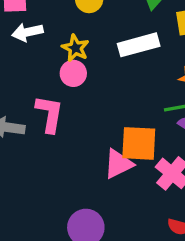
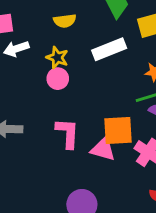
pink L-shape: (49, 114) -> (68, 133), moved
pink triangle: (118, 164) -> (103, 149), turned 48

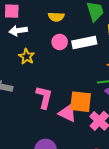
yellow star: (57, 58) -> (27, 57), moved
pink circle: (58, 79) -> (60, 42), moved

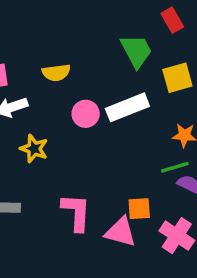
yellow semicircle: (56, 17) -> (56, 73), moved
orange square: (81, 102) -> (139, 209), size x0.6

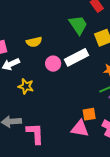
pink L-shape: (76, 212) -> (35, 134), moved

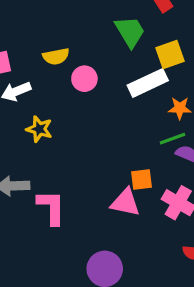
white rectangle: (76, 57) -> (148, 83), moved
pink circle: (53, 64) -> (84, 79), moved

